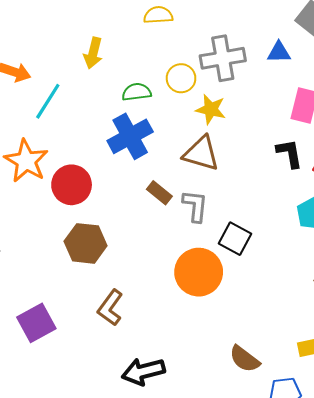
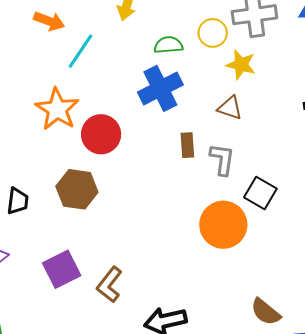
brown triangle: (201, 153) -> (230, 108), size x0.7
brown rectangle: (159, 193) -> (187, 145), turned 45
brown hexagon: (86, 243) -> (77, 189), moved
brown L-shape: (110, 308) -> (109, 285), moved

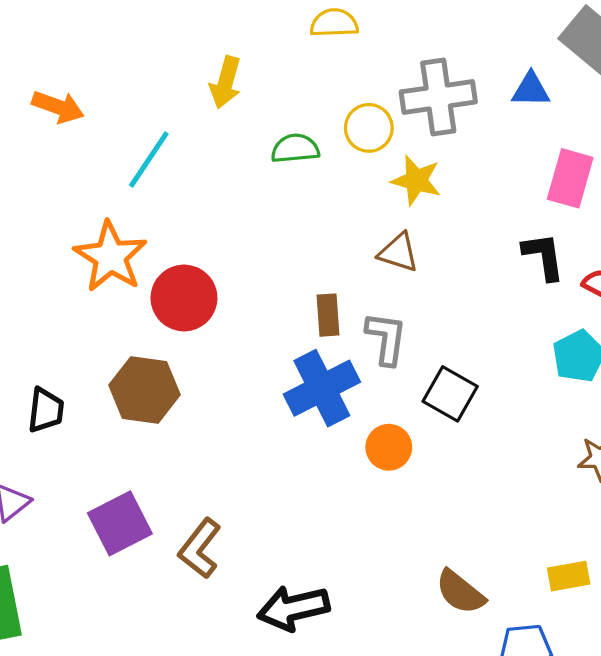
orange arrow: (49, 21) -> (58, 107), moved
blue cross: (160, 88) -> (322, 388), moved
orange circle: (223, 225) -> (389, 447), size x0.6

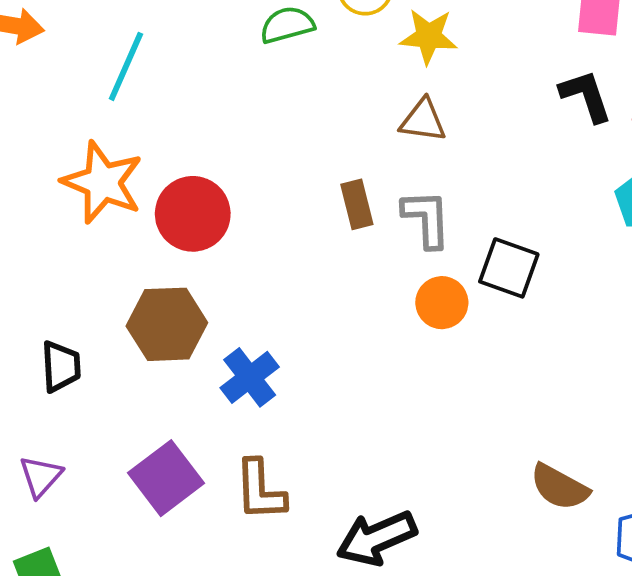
blue cross: (322, 388) -> (250, 377), moved, size x0.7
orange circle: (389, 447) -> (442, 303), moved
brown L-shape: (200, 548) -> (260, 490), turned -30

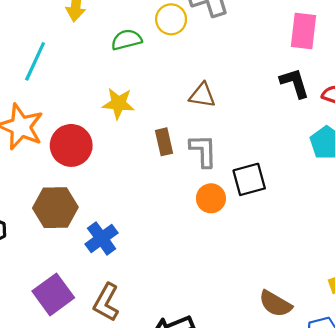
yellow star: (429, 36) -> (118, 103), moved
black square: (509, 268) -> (249, 179), turned -36
brown L-shape: (260, 490) -> (106, 302), turned 30

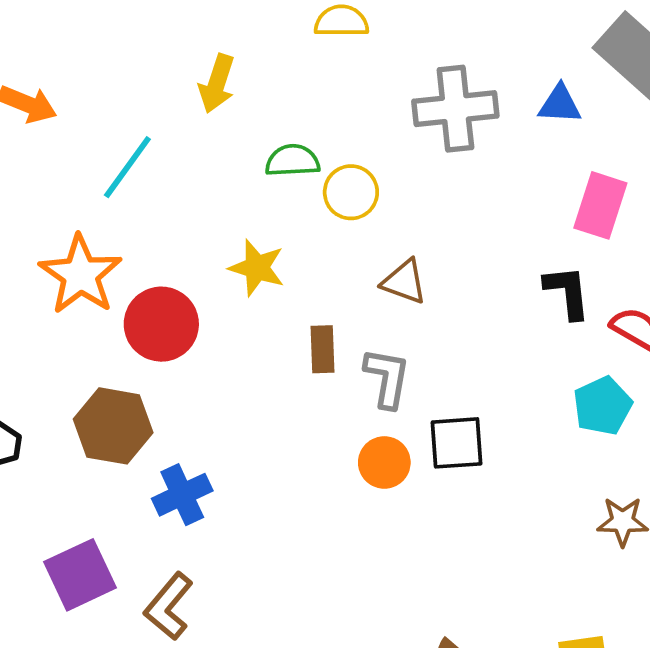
yellow circle: (171, 19) -> (351, 192), moved

